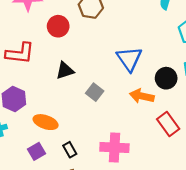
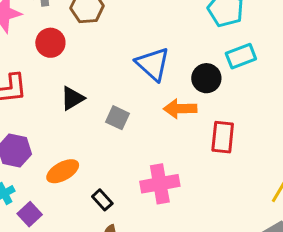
orange ellipse: (46, 122) -> (63, 171), turned -35
red rectangle: (168, 124) -> (223, 137), turned 55
purple square: (36, 151) -> (30, 214), moved

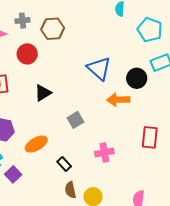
gray square: (117, 118) -> (76, 120), moved, turned 35
red rectangle: (223, 137) -> (150, 137), moved
pink cross: (160, 184) -> (104, 152), size x0.7

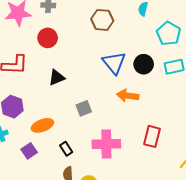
brown hexagon: (53, 29) -> (102, 20), moved
black circle: (137, 78) -> (144, 64), moved
pink cross: (104, 152) -> (106, 144), size x1.5
purple square: (13, 174) -> (29, 151), moved

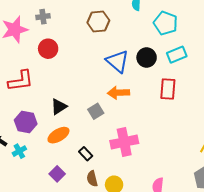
black triangle: (57, 77) -> (59, 107), moved
orange arrow: (128, 96) -> (118, 93), moved
red rectangle: (152, 136) -> (168, 89), moved
purple square: (29, 151) -> (57, 174), moved

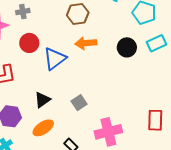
blue triangle: (117, 61) -> (55, 59), moved, turned 45
red rectangle: (168, 89) -> (155, 120), moved
orange arrow: (118, 93) -> (86, 43), moved

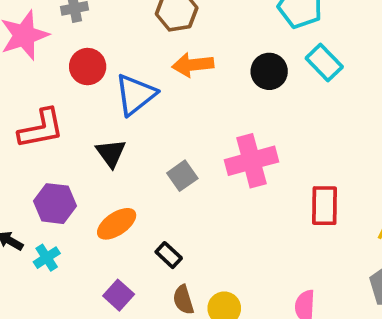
cyan rectangle: (157, 43) -> (324, 63), turned 72
black triangle: (42, 100) -> (111, 153), moved, turned -30
pink cross: (108, 132) -> (251, 161), moved

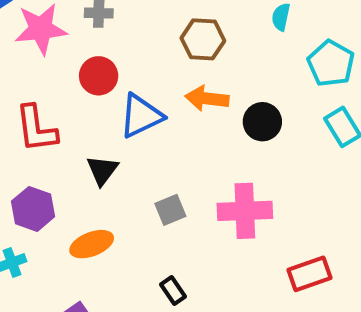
black circle: (269, 71) -> (262, 122), moved
red L-shape: (41, 129) -> (36, 129), turned 81
red rectangle: (325, 206) -> (309, 274), turned 57
black rectangle: (169, 255) -> (173, 291), moved

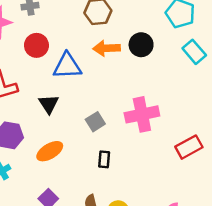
blue triangle: (141, 116) -> (67, 66), turned 32
black circle: (262, 122) -> (141, 45), moved
black rectangle: (173, 291) -> (104, 159), moved, turned 49

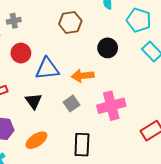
orange arrow: (107, 48) -> (83, 76), moved
gray square: (95, 122) -> (71, 104), moved
black rectangle: (104, 159) -> (82, 145), size x1.6

